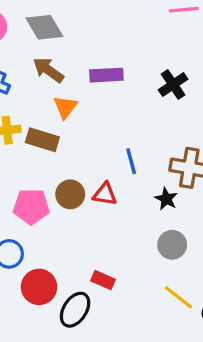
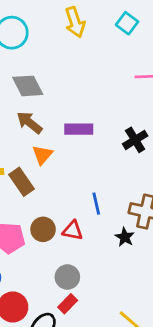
brown rectangle: (42, 140) -> (22, 182), turned 36
gray circle: (172, 245) -> (67, 277), moved
red rectangle: (103, 280) -> (68, 304), turned -72

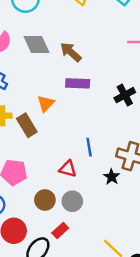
brown arrow: (29, 123) -> (71, 52), moved
brown circle: (43, 229) -> (45, 200), moved
gray circle: (67, 277) -> (72, 201), moved

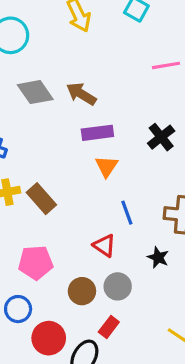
orange triangle: (46, 103) -> (107, 166), moved
red triangle: (68, 169) -> (104, 246), turned 30
black star: (112, 177) -> (158, 257), moved

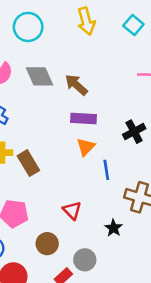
blue line: (127, 213) -> (106, 170), moved
gray circle: (118, 286) -> (85, 260), moved

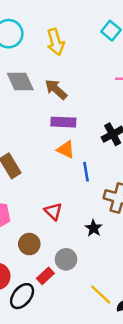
yellow arrow: (86, 21) -> (56, 42), moved
orange triangle: (86, 147) -> (66, 150), turned -48

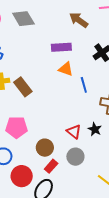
brown arrow: (56, 89) -> (79, 20), moved
red triangle: (53, 211) -> (74, 132), moved
red rectangle: (45, 276) -> (51, 166), moved

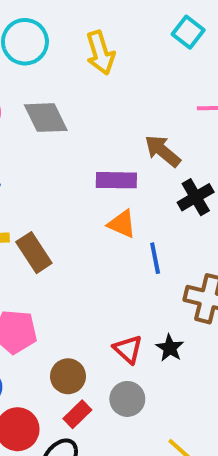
brown arrow: (79, 20) -> (163, 151), moved

